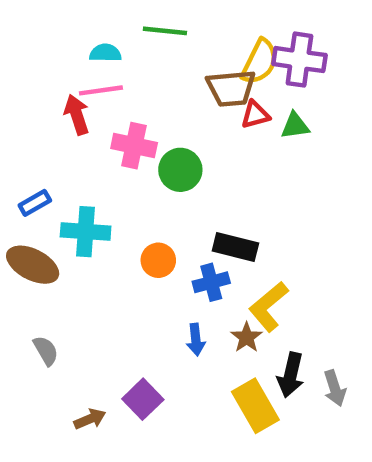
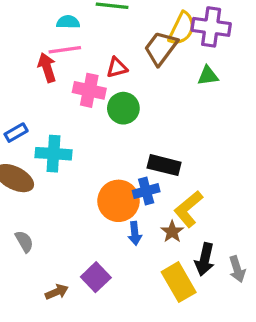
brown trapezoid: (231, 88) -> (161, 48), turned 132
red triangle: (255, 115) -> (117, 68), moved
orange circle: (158, 260) -> (119, 201), moved, size x1.6

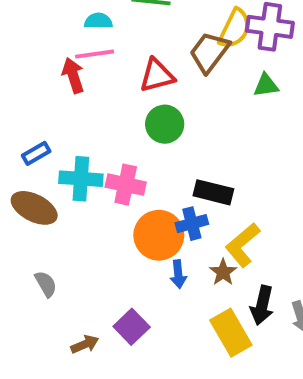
red triangle: (117, 68) -> (157, 75), size x1.4
pink cross: (89, 90) -> (126, 185), moved

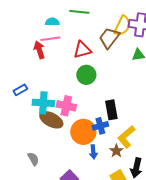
black rectangle: (213, 192) -> (111, 110), turned 66
brown ellipse: (34, 208) -> (51, 120), moved
gray semicircle: (46, 284) -> (33, 159), moved

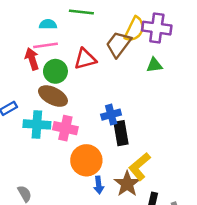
green circle: (86, 75) -> (55, 71), moved
brown ellipse: (51, 120) -> (53, 96), moved
blue cross: (100, 126) -> (111, 115), moved
brown star: (116, 151) -> (127, 184), size x1.5

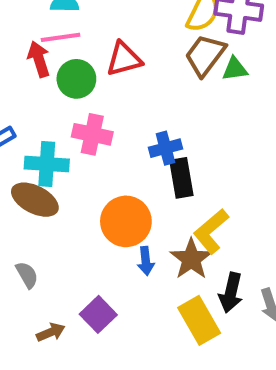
brown trapezoid: (118, 44) -> (205, 55), moved
brown ellipse: (53, 96) -> (35, 200), moved
pink cross: (65, 128) -> (92, 134), moved

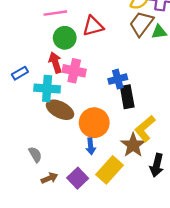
red arrow: (39, 59) -> (55, 63), moved
brown ellipse: (35, 200) -> (60, 110), moved
blue arrow: (146, 261) -> (91, 146), moved
yellow rectangle: (199, 320) -> (110, 170), moved, turned 72
brown arrow: (51, 332) -> (49, 178), moved

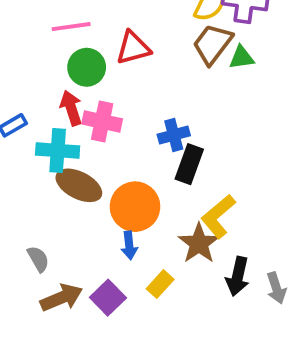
black rectangle: (127, 97) -> (189, 164), turned 30
yellow rectangle: (110, 170) -> (160, 284), size x0.6
brown arrow: (49, 178) -> (61, 298), size x1.5

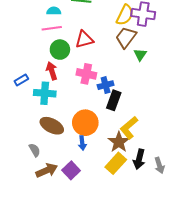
green triangle: (241, 58) -> (140, 55), moved, turned -48
pink cross: (102, 121) -> (86, 74), moved
brown ellipse: (79, 185) -> (52, 126), moved
yellow rectangle: (160, 284) -> (116, 163), moved, size x1.5

